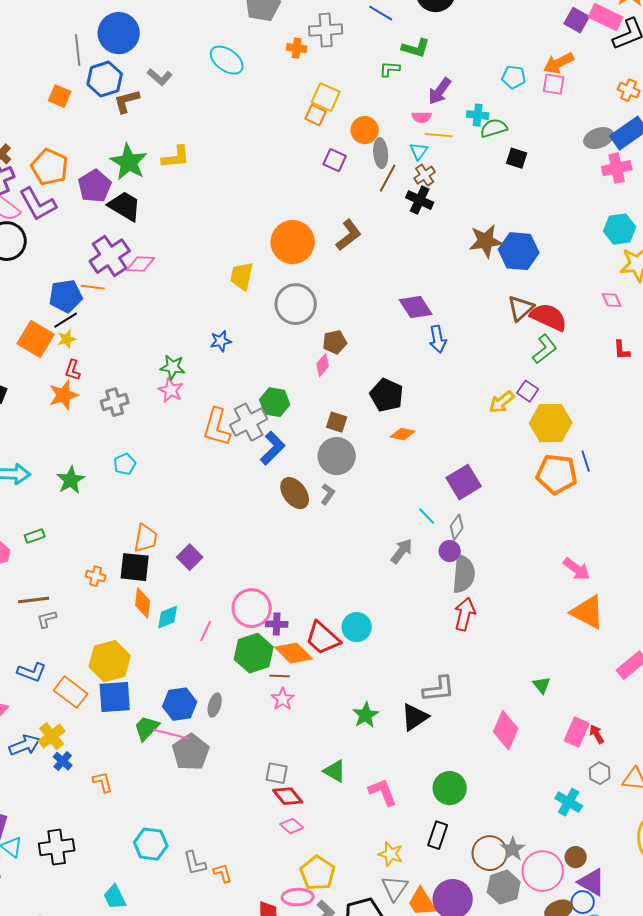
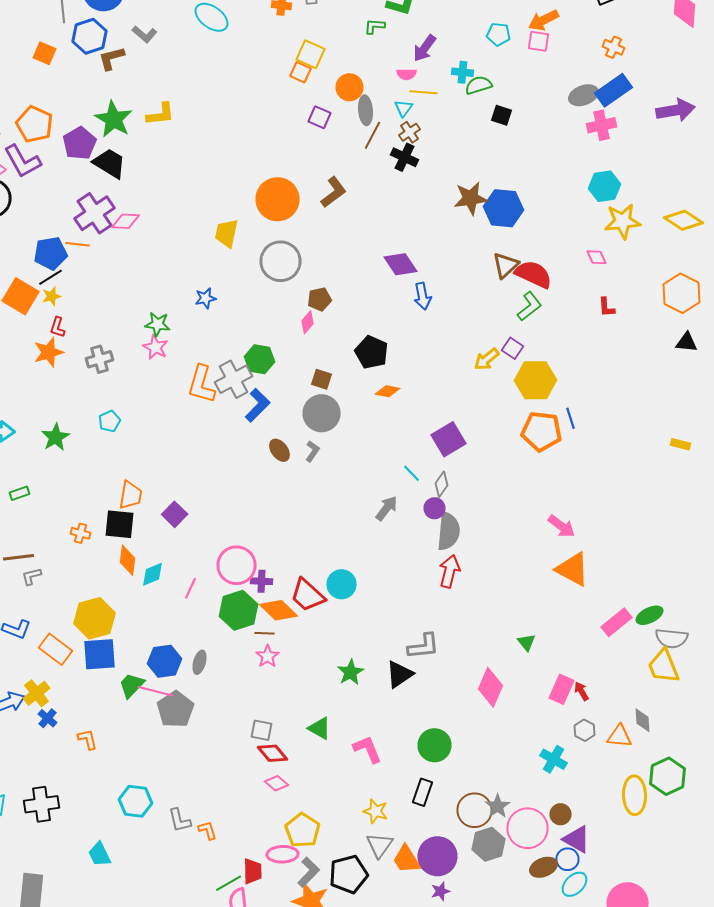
brown ellipse: (295, 493) -> (280, 450), size x0.7

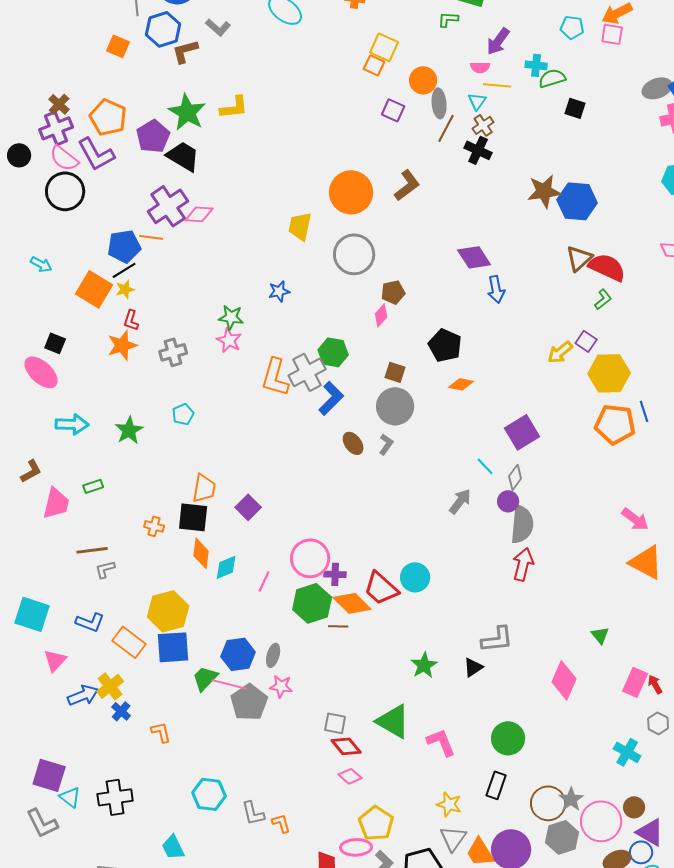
green L-shape: (530, 306) -> (603, 299), size x0.7
pink star: (268, 656) -> (281, 686), moved, turned -30
black triangle: (400, 674) -> (473, 667), size x0.7
green triangle: (320, 728) -> (393, 721), size x1.5

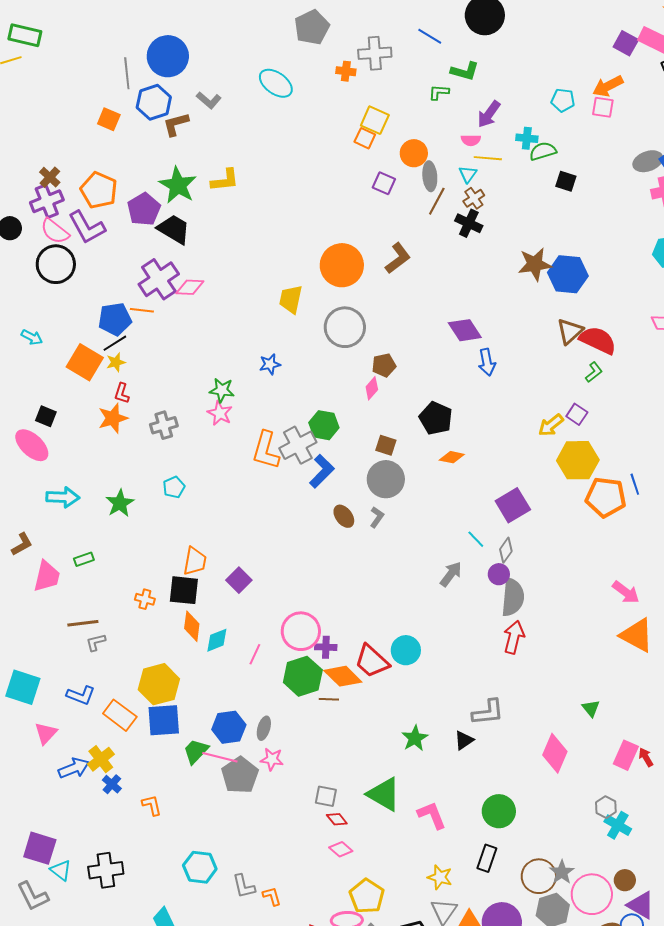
yellow hexagon: (609, 373) -> (578, 460), moved
gray hexagon: (658, 723) -> (606, 807), moved
red diamond: (346, 746) -> (337, 819), size x0.7

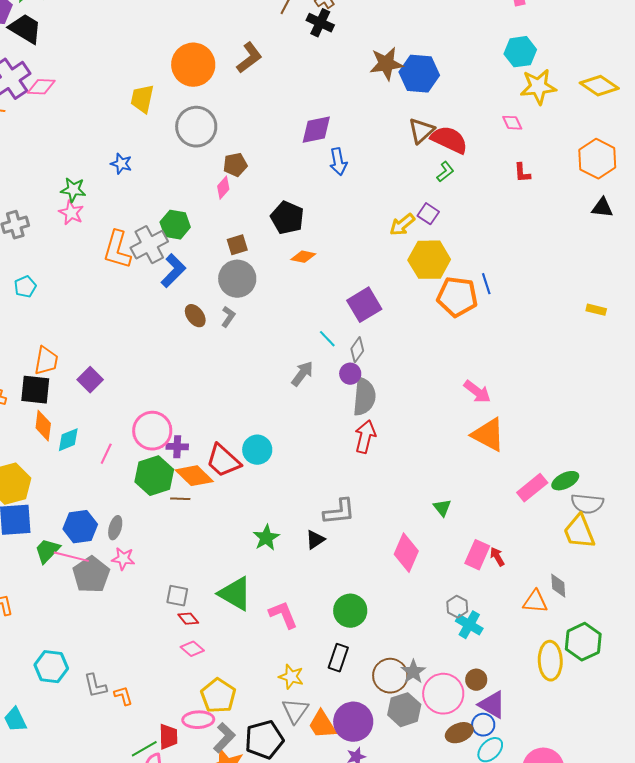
purple diamond: (465, 330) -> (316, 130), turned -68
blue star: (270, 364) -> (121, 164), turned 30
brown square: (386, 445) -> (237, 245), turned -35

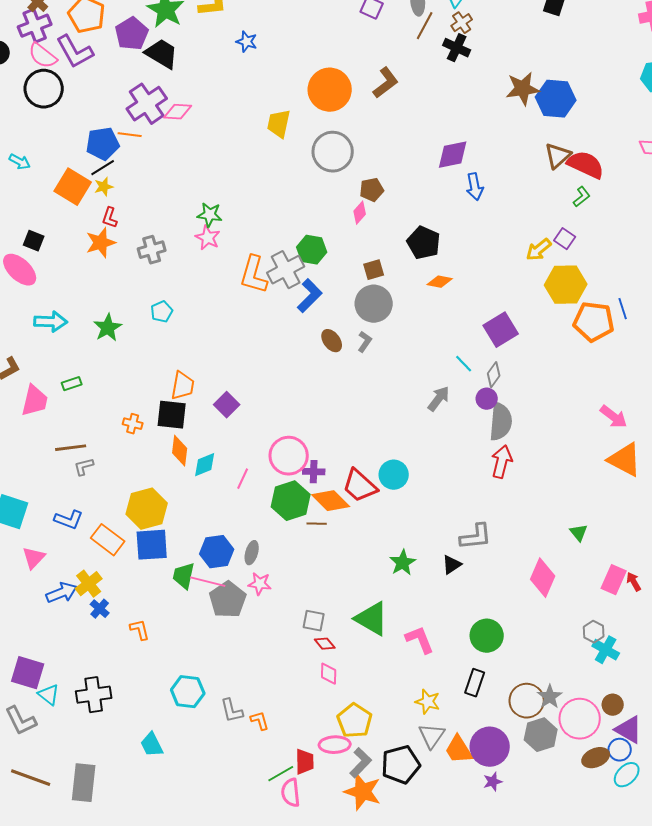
blue star: (121, 164) -> (247, 42), moved
green trapezoid: (47, 551) -> (184, 576), turned -32
pink diamond: (192, 649) -> (329, 674), turned 50

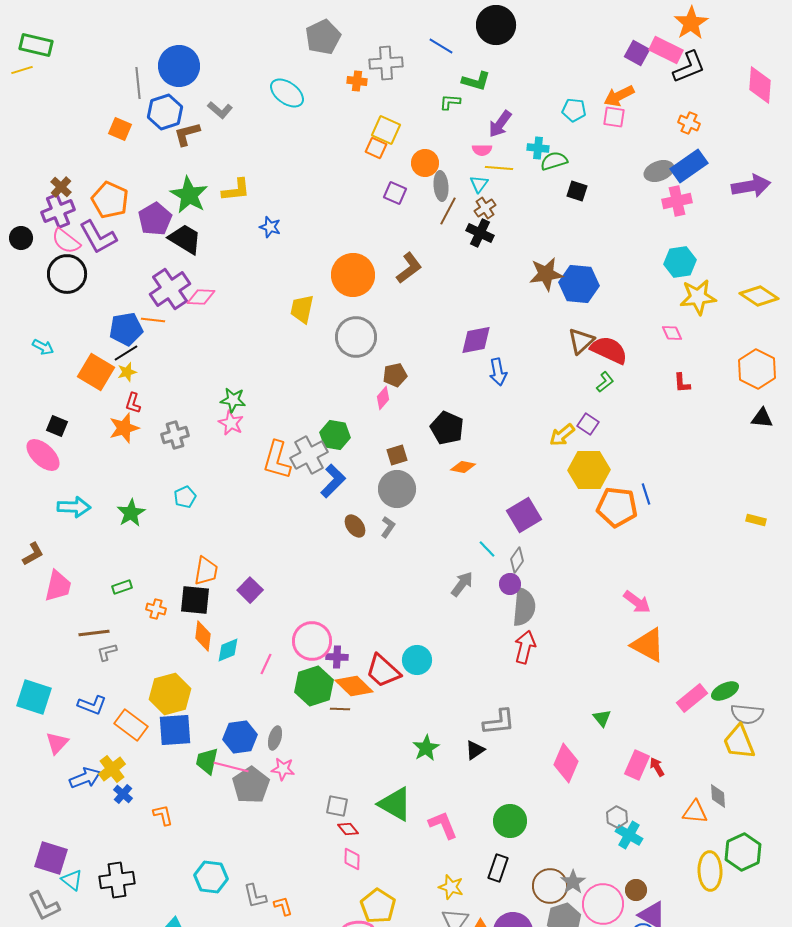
green rectangle: (72, 384) -> (122, 587), moved

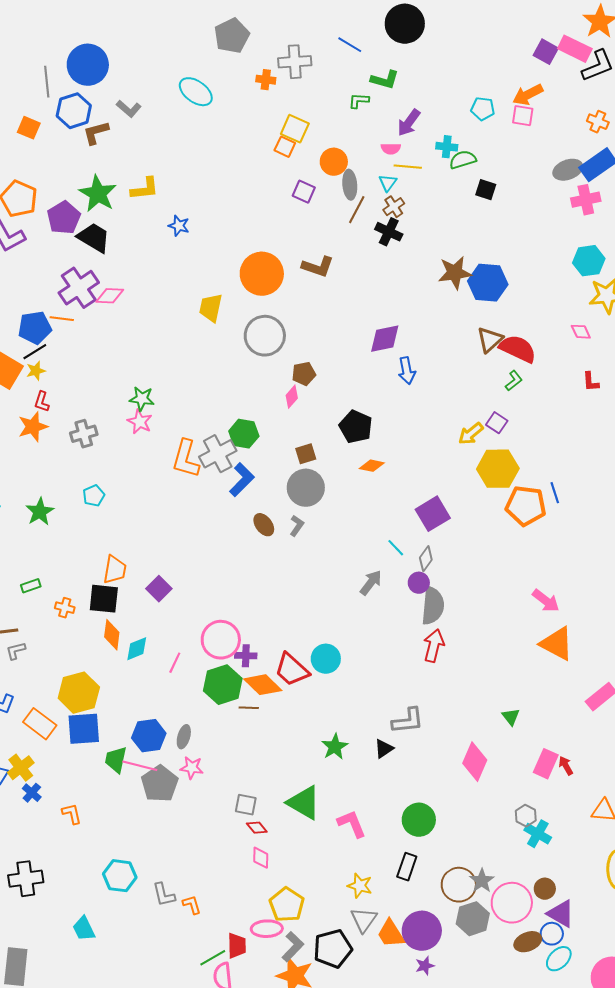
brown L-shape: (409, 268) -> (318, 267), turned 56

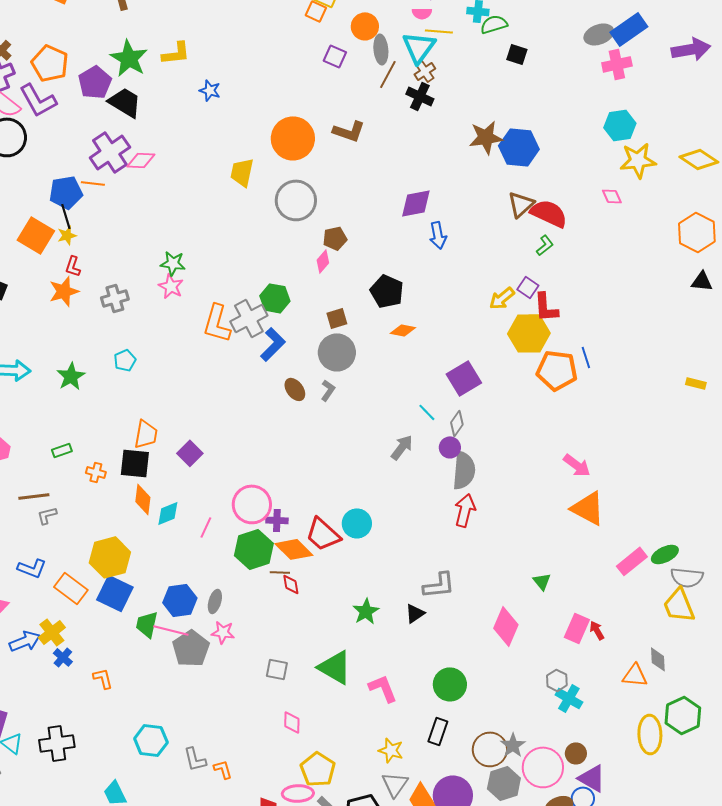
cyan triangle: (388, 183) -> (419, 47), size x1.8
black line: (35, 352) -> (66, 216), turned -75
red L-shape: (591, 382) -> (546, 307), moved, size x1.5
blue square: (84, 729) -> (115, 593), turned 30
red diamond: (257, 828) -> (291, 584), moved, turned 30

